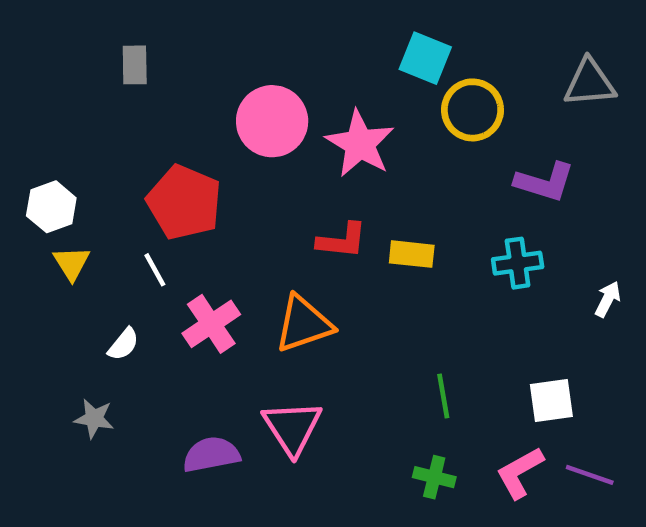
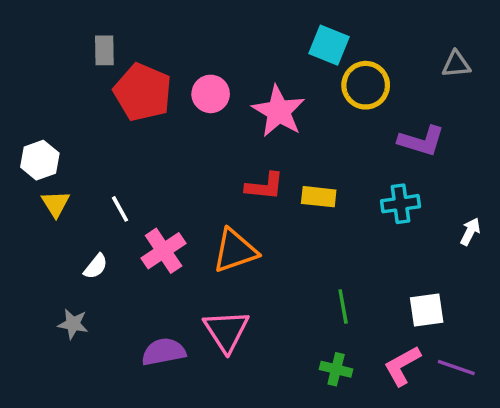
gray triangle: (590, 83) -> (456, 64), size x0.7
pink circle: (272, 121) -> (211, 94), size x0.7
red pentagon: (184, 202) -> (143, 92), moved

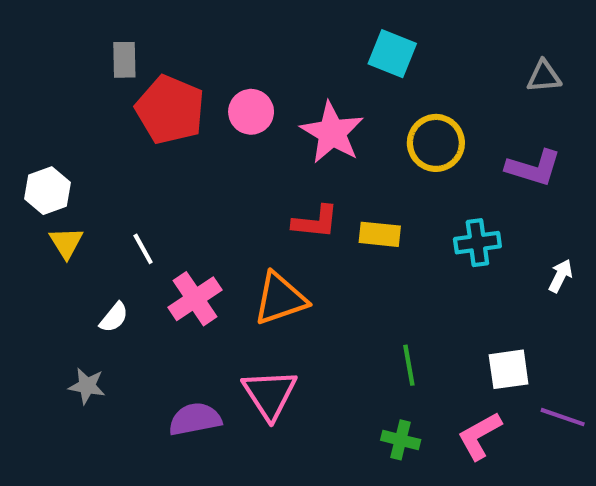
yellow circle: (366, 85) -> (436, 143), moved
purple L-shape: (421, 141) -> (533, 168), moved
purple line: (456, 367) -> (563, 417), moved

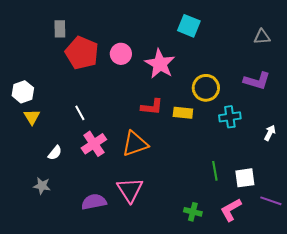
yellow circle: (436, 143) -> (206, 88), moved
white line: (143, 249) -> (80, 113), moved
green line: (409, 365) -> (215, 171), moved

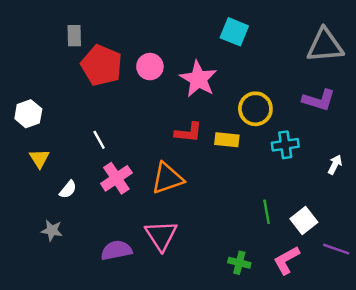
gray triangle: (262, 37) -> (325, 45), size x1.8
yellow triangle: (32, 117) -> (39, 158), moved
white square: (245, 178) -> (304, 220), turned -30

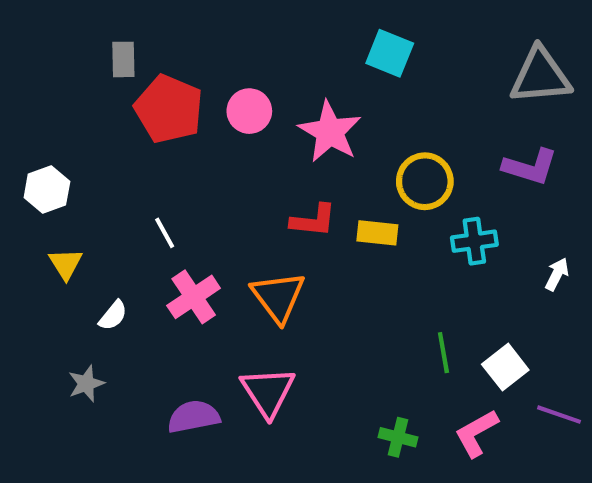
orange triangle: (167, 178) -> (278, 297), turned -48
gray star: (52, 230) -> (86, 384), turned -30

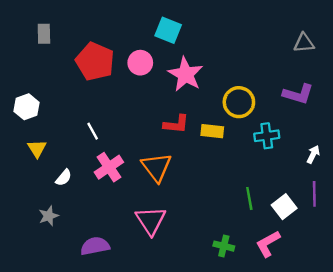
cyan square: (390, 53) -> (168, 30), moved
gray rectangle: (123, 59) -> (44, 34), moved
gray triangle: (540, 76) -> (304, 43), size x0.6
purple line: (559, 415) -> (314, 194), moved, turned 70
purple semicircle: (194, 417) -> (95, 246), moved

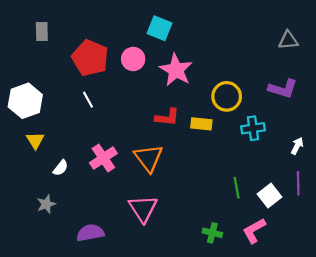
white hexagon: (27, 107) -> (25, 101), size x1.4
white line: (93, 131) -> (88, 100), moved

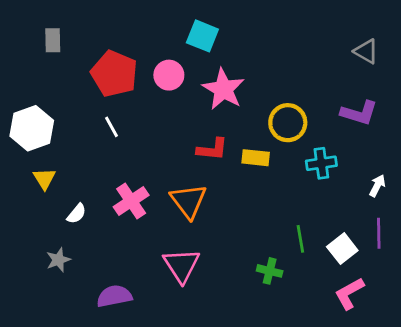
gray triangle: (288, 40) -> (366, 51), turned 35
pink L-shape: (254, 231) -> (349, 293), moved
green cross: (212, 233) -> (270, 271), moved

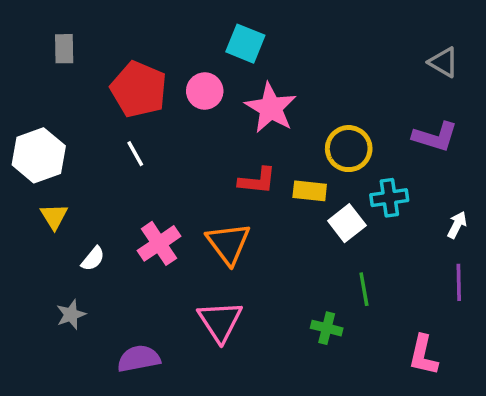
white square: (342, 249) -> (347, 223), moved
pink L-shape: (349, 293) -> (423, 355), turned -48

